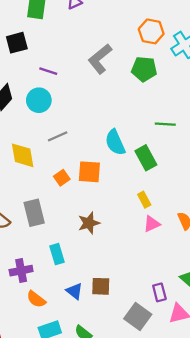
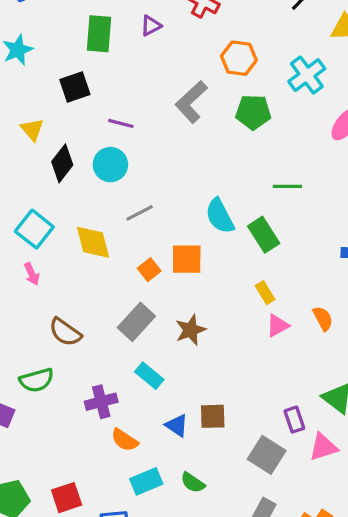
orange hexagon: (151, 31) -> (239, 58), moved
gray rectangle: (34, 213) -> (136, 322), moved, turned 60
cyan rectangle: (57, 254) -> (149, 376), turned -30

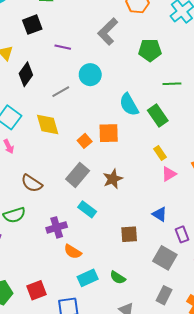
green pentagon: (253, 112) -> (150, 50), moved
cyan circle: (110, 165) -> (90, 75), moved
gray line: (140, 213) -> (61, 92), moved
blue triangle: (177, 425) -> (160, 214), moved

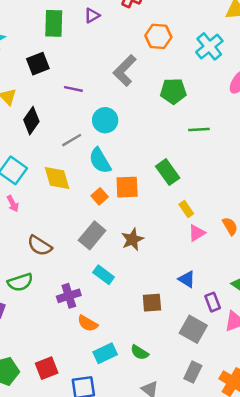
cyan semicircle: (129, 105) -> (100, 161), moved
green rectangle: (158, 116) -> (168, 172), moved

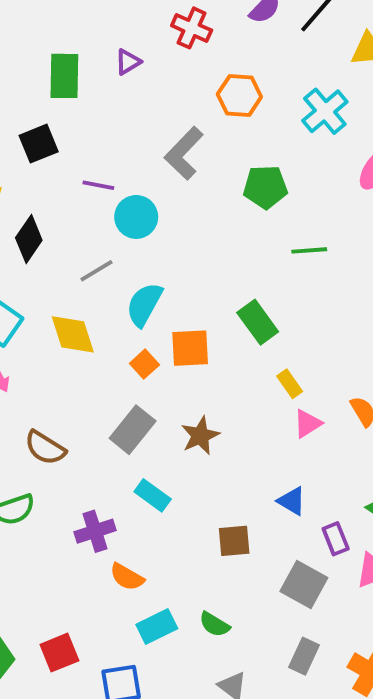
cyan circle: (105, 120) -> (136, 217), moved
cyan semicircle: (100, 161) -> (144, 304), turned 60

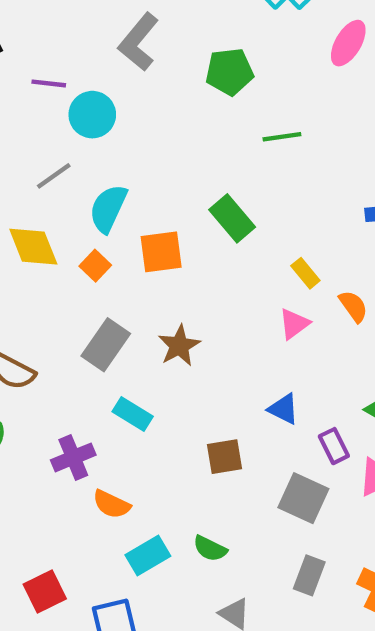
orange square: (144, 364) -> (95, 266), moved
yellow rectangle: (290, 384) -> (305, 273), moved

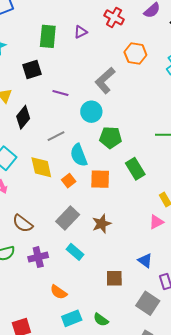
green pentagon: (229, 72) -> (110, 137), moved
cyan circle: (92, 115) -> (91, 112), moved
cyan semicircle: (108, 208) -> (79, 155), turned -55
purple cross: (73, 457) -> (38, 257), moved

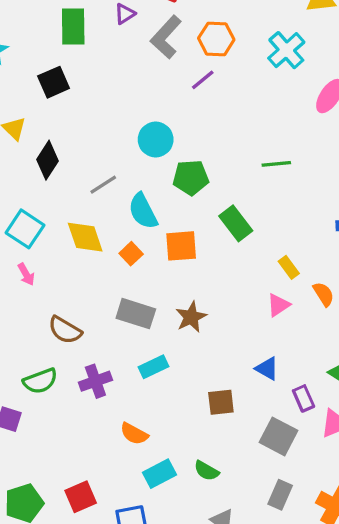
gray L-shape: (105, 80) -> (166, 37), moved
purple line: (60, 93) -> (203, 80), moved, turned -49
gray rectangle: (68, 218) -> (136, 314), turned 70
cyan rectangle: (75, 252) -> (153, 367), turned -60

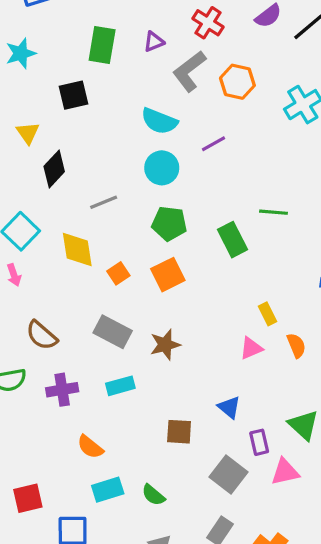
purple line: (203, 80) -> (213, 144), moved
green pentagon: (191, 178) -> (169, 223), moved
cyan semicircle: (143, 211) -> (159, 121), moved, turned -51
green rectangle: (236, 223) -> (232, 240), moved
orange square: (181, 246) -> (168, 275), turned -32

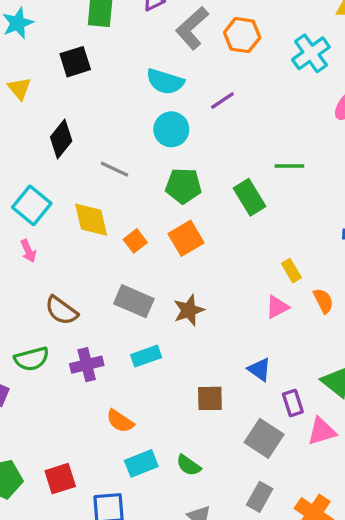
yellow triangle: (28, 133) -> (19, 89), moved
gray line: (104, 202) -> (114, 169), turned 52

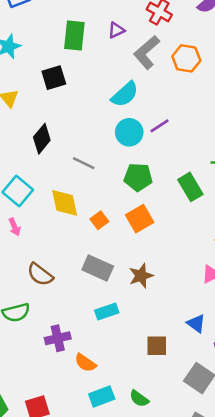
cyan semicircle: (165, 82) -> (125, 94), turned -60
purple line: (222, 101) -> (160, 126), moved
purple cross: (87, 365) -> (58, 338), moved

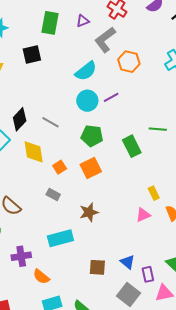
orange hexagon: (186, 58) -> (129, 62), moved
black diamond: (42, 139) -> (20, 119), moved
gray rectangle: (98, 268) -> (53, 194), moved, size x0.6
cyan rectangle: (107, 312) -> (60, 238), size x1.4
blue triangle: (196, 323) -> (128, 262), moved

